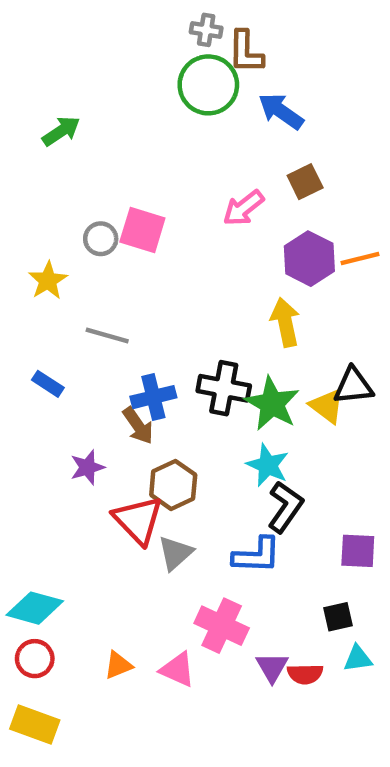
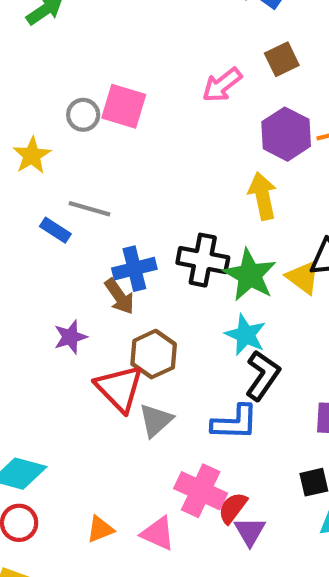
blue rectangle: (48, 384) -> (55, 230), moved
red semicircle: (305, 674) -> (233, 508), moved, turned 128

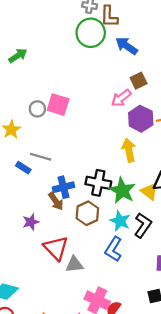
pink arrow: (222, 85) -> (121, 98), moved
brown hexagon: (154, 354) -> (87, 213), moved
black L-shape: (263, 375) -> (143, 225), moved
gray triangle: (156, 420) -> (74, 264), turned 36
blue L-shape: (235, 422) -> (114, 249), moved, turned 120

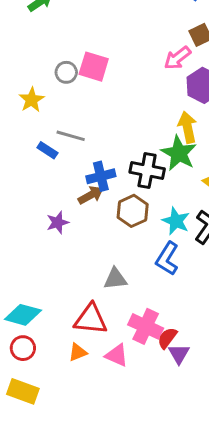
green star: (122, 190) -> (179, 153), moved
brown arrow: (56, 201) -> (91, 195), turned -84
red triangle: (56, 248) -> (91, 319), moved, turned -40

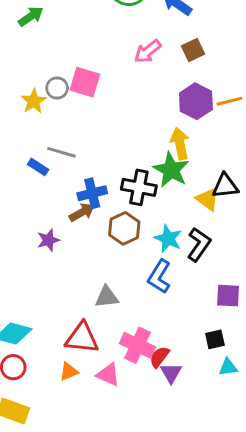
pink arrow: (177, 58) -> (148, 51), moved
yellow star: (32, 100) -> (34, 101), moved

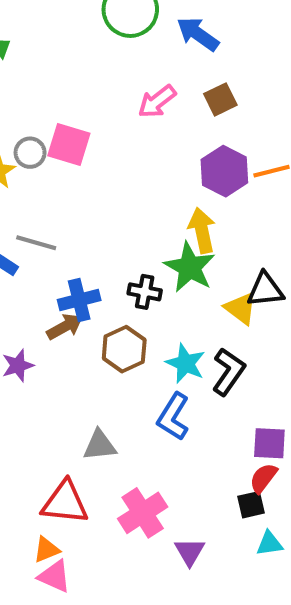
black cross: (139, 187) -> (145, 292), size x0.7
pink cross: (137, 345) -> (143, 513), turned 32
red semicircle: (159, 357) -> (263, 478), moved
pink triangle: (108, 374) -> (55, 576), moved

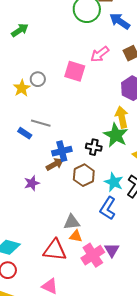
pink square: (69, 144) -> (75, 71), moved
orange triangle: (46, 550) -> (76, 236), moved, turned 32
purple triangle: (190, 552) -> (112, 250), moved

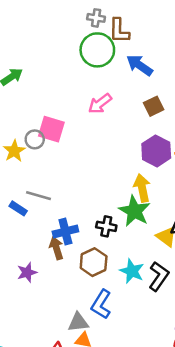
pink arrow: (100, 54) -> (100, 104), moved
pink square: (75, 71) -> (51, 129), moved
brown arrow: (55, 164) -> (56, 248), turned -78
blue L-shape: (108, 208) -> (101, 304), moved

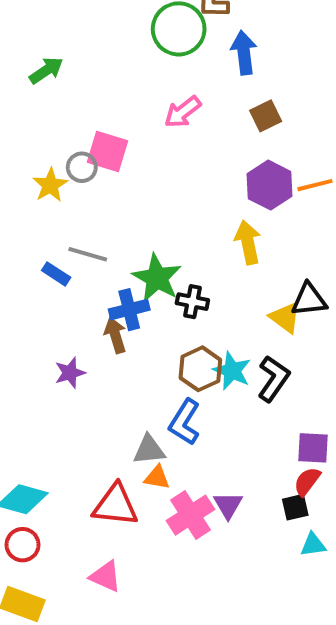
blue arrow: (140, 65) -> (244, 53), turned 48
green star: (134, 211) -> (157, 278), moved
brown hexagon: (94, 262) -> (200, 369), moved

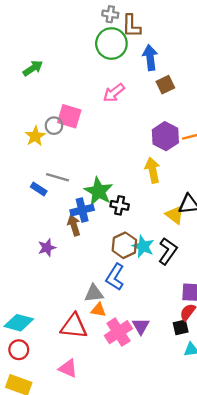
brown square: (266, 116) -> (165, 85), moved

